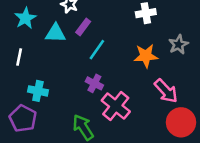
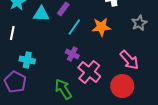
orange star: (146, 56) -> (101, 27), moved
red circle: (181, 122) -> (122, 86), moved

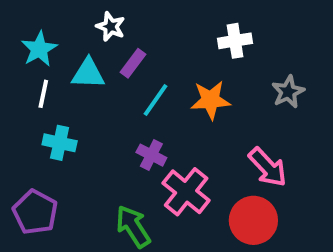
white line: (12, 33) -> (43, 94), moved
cyan cross: (27, 60) -> (60, 143), moved

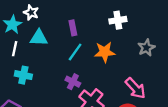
white star: (111, 27) -> (31, 12), moved
purple rectangle: (133, 63) -> (73, 28), moved, turned -48

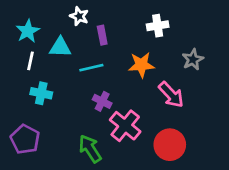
white star: (31, 12) -> (79, 16), moved
cyan line: (75, 52) -> (91, 68), moved, turned 42
pink arrow: (135, 88) -> (171, 95), moved

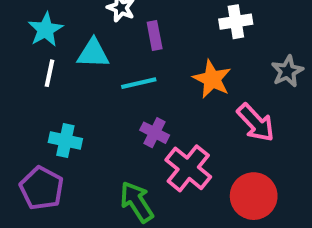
orange star: (141, 65) -> (212, 79), turned 30
cyan cross: (41, 93) -> (65, 141), moved

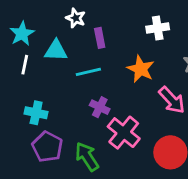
purple pentagon: (42, 188) -> (47, 147), moved

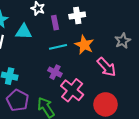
white cross: (158, 28) -> (77, 15), moved
cyan line: (88, 72) -> (58, 47), moved

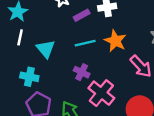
purple rectangle: (55, 23) -> (82, 15), turned 72
cyan triangle: (24, 32) -> (46, 49), moved, turned 48

